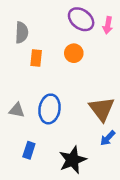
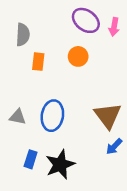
black star: (73, 160) -> (60, 164), moved

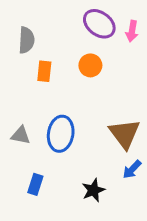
black star: (60, 164) -> (93, 190), moved, size x0.7

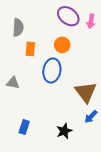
blue ellipse: (61, 134) -> (52, 71), moved
gray triangle: (21, 135) -> (13, 83), moved

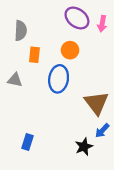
gray triangle: (13, 83) -> (15, 80), moved
black star: (64, 131) -> (84, 147), moved

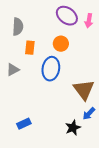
gray triangle: (15, 80) -> (13, 70), turned -40
blue rectangle: (28, 142) -> (24, 124), turned 48

